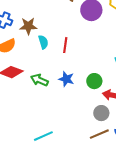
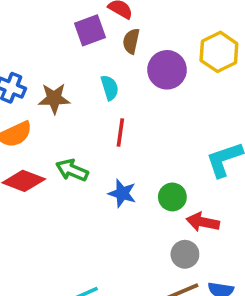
cyan semicircle: (43, 42) -> (110, 88), moved
green arrow: (39, 80) -> (72, 170), moved

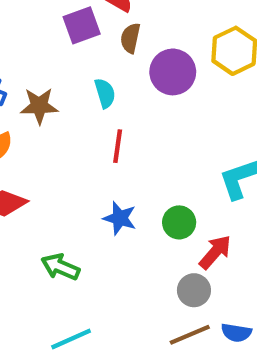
green arrow: (72, 170) -> (60, 267), moved
red arrow: (203, 222) -> (215, 252), turned 120

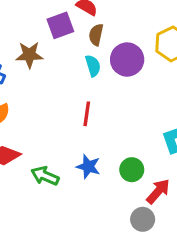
cyan semicircle: (105, 93) -> (93, 66), moved
brown star: (39, 106) -> (29, 55), moved
green arrow: (60, 267) -> (45, 176), moved

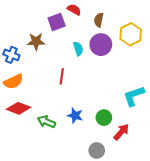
brown semicircle: (96, 35) -> (99, 20), moved
red line: (87, 114) -> (62, 76), moved
gray circle: (143, 219) -> (97, 150), moved

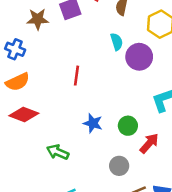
brown star: (36, 41) -> (38, 19), moved
purple circle: (101, 45) -> (139, 57), moved
cyan semicircle: (78, 49) -> (117, 42), moved
green arrow: (46, 122) -> (58, 152), moved

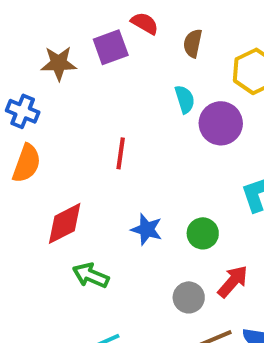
orange semicircle: (18, 82) -> (27, 163), turned -45
red diamond: (24, 114) -> (65, 223), moved, turned -48
red arrow: (149, 143) -> (233, 281), moved

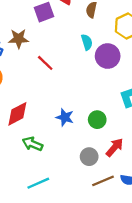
brown star: (59, 63) -> (19, 39), moved
red line: (121, 153) -> (45, 63), moved, turned -54

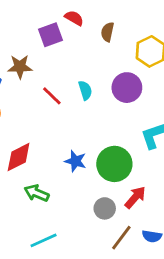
cyan semicircle: (87, 42) -> (85, 90), moved
green circle: (97, 120) -> (114, 164), size x1.6
brown line: (103, 181) -> (121, 238), turned -30

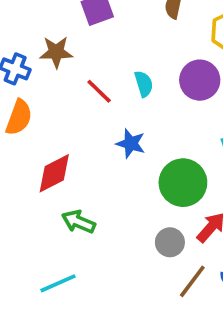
blue star: (75, 161) -> (131, 143), moved
cyan line: (44, 240) -> (58, 283), moved

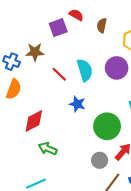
cyan semicircle: (144, 84) -> (85, 70), size x1.5

